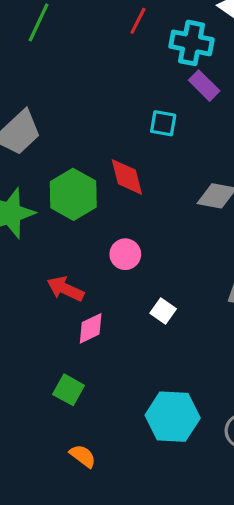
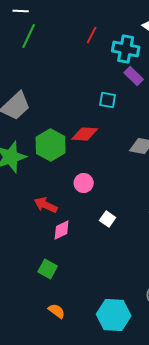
red diamond: (127, 177) -> (85, 134), turned -72
cyan hexagon: (173, 417) -> (114, 315), moved

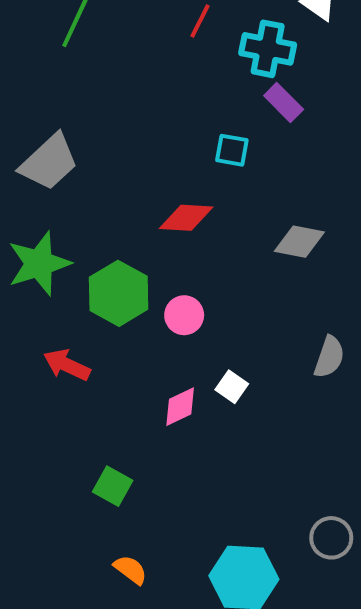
green hexagon: (51, 145) -> (119, 293), moved
red arrow: (46, 205) -> (67, 365), moved
pink diamond: (62, 230) -> (180, 407), moved

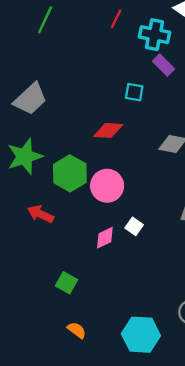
pink circle: (184, 315) -> (107, 186), size x1.5

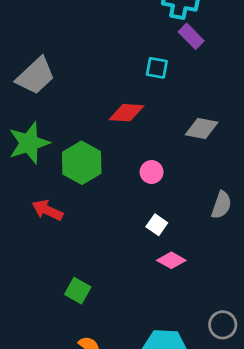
pink circle: (107, 186) -> (152, 172), moved, size x0.6
pink diamond: (105, 238) -> (171, 260), moved, turned 55

